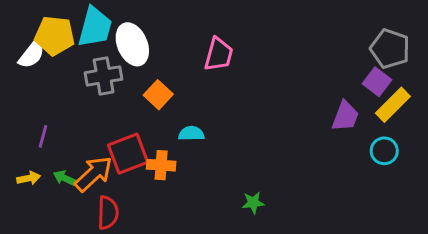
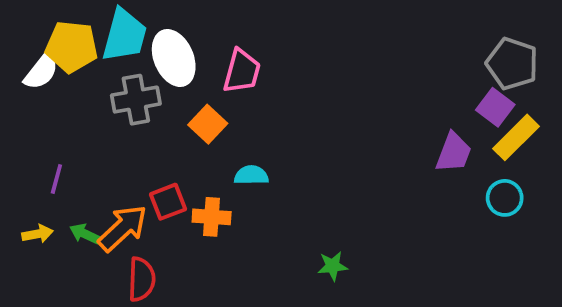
pink trapezoid: (219, 54) -> (242, 71), moved
red square: (128, 154) -> (168, 202), size x0.7

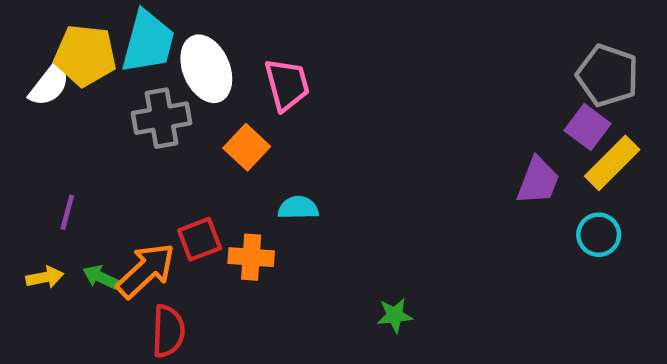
pink trapezoid: (242, 71) -> (287, 84), turned -30

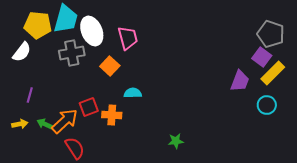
white semicircle: (49, 84) -> (22, 52), moved
red semicircle: (168, 331) -> (75, 148), turned -35

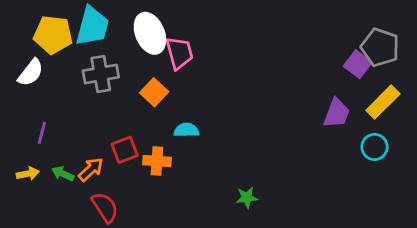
white ellipse: (92, 31) -> (150, 33), moved
purple square: (262, 57) -> (358, 64), moved
orange arrow: (65, 121) -> (91, 169), size x0.7

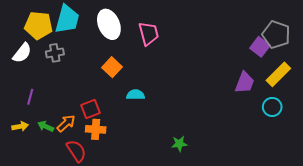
pink trapezoid: (179, 53) -> (149, 34), moved
gray cross: (101, 74) -> (55, 53), moved, size x0.7
orange cross: (157, 161) -> (96, 129), moved

